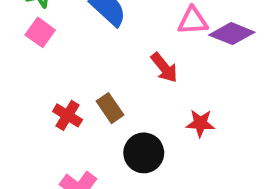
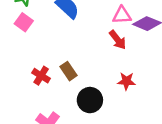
red arrow: (164, 68) -> (118, 40), moved

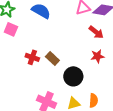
red arrow: (118, 40) -> (96, 32), moved
red cross: (41, 76) -> (32, 57), moved

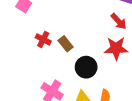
red star: (97, 56) -> (116, 48), size x1.5

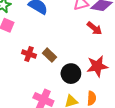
red star: (116, 48) -> (97, 66), moved

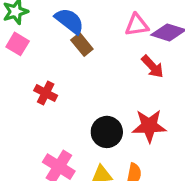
brown rectangle: (50, 55) -> (82, 45), moved

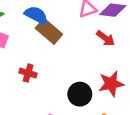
brown rectangle: (82, 45) -> (49, 31), size x1.5

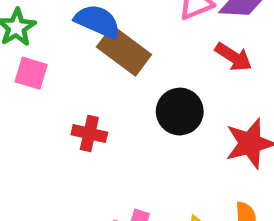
black circle: (80, 94) -> (180, 112), moved

